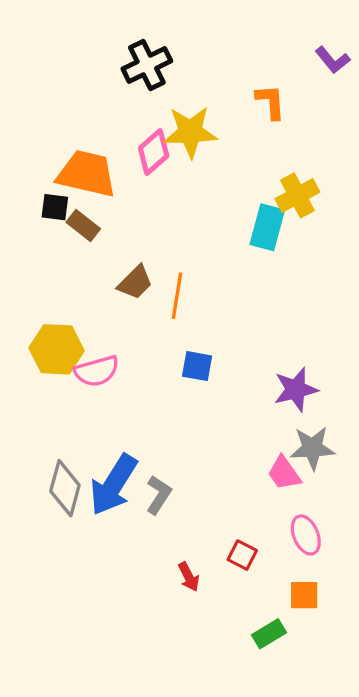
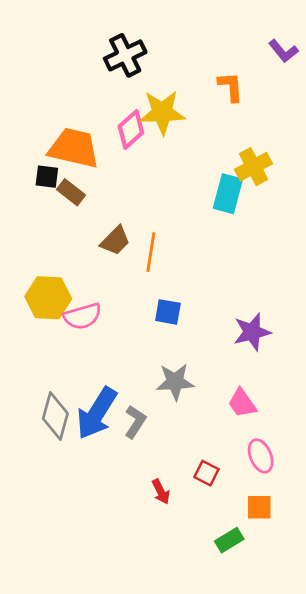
gray star: (312, 448) -> (175, 382), moved

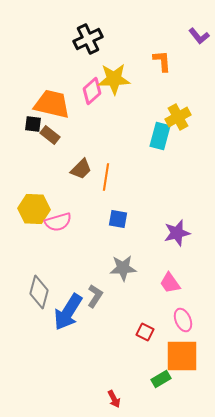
blue arrow: (97, 413) -> (68, 312), moved
red arrow: (161, 492) -> (114, 399), moved
orange square: (259, 507) -> (182, 356), size x1.8

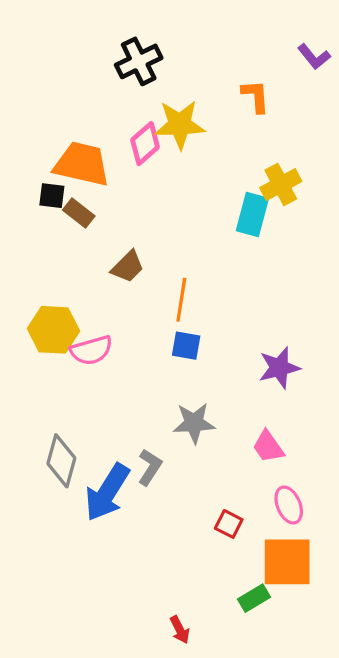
orange line: (106, 177) -> (181, 300), moved

